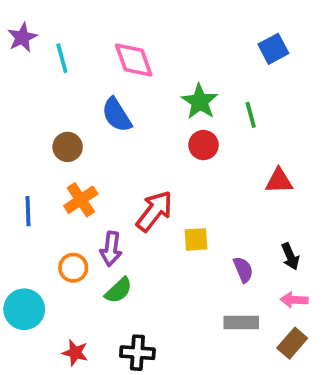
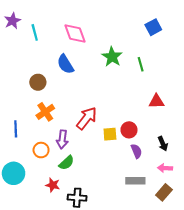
red circle: (203, 145) -> (129, 130), moved
blue line: (28, 211) -> (16, 129), moved
red star: (75, 353) -> (53, 185), moved

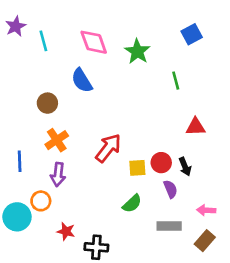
green star: (112, 57) -> (137, 51), moved
purple arrow: (62, 139) -> (58, 174), moved
black arrow: (163, 144) -> (185, 167), moved
orange circle: (41, 150) -> (41, 201), moved
green semicircle: (66, 163) -> (132, 204), moved

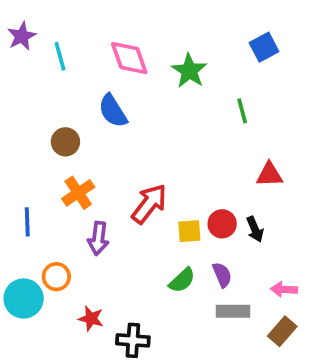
purple arrow: (58, 174) -> (98, 238), moved
purple semicircle: (170, 189) -> (222, 275), moved

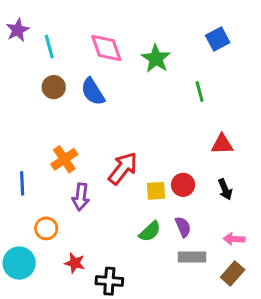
brown circle: (65, 142) -> (54, 87), moved
black arrow: (255, 229) -> (225, 189), moved
cyan circle: (24, 298) -> (19, 263), moved

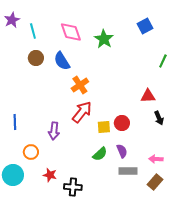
green line: (200, 92) -> (163, 61), moved, turned 40
orange cross: (64, 159) -> (80, 85), moved
black arrow: (225, 189) -> (159, 118), moved

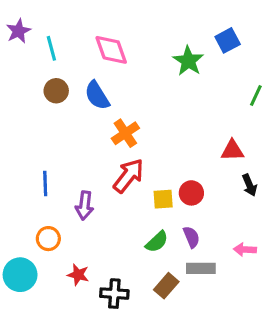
green star: (104, 39) -> (188, 61), moved
blue line: (15, 122) -> (45, 184), moved
brown rectangle: (155, 182) -> (166, 286), moved

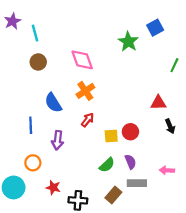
pink diamond: (111, 50) -> (82, 60), moved
blue semicircle: (97, 95) -> (53, 103), moved
red arrow: (129, 176) -> (88, 120), size x0.6

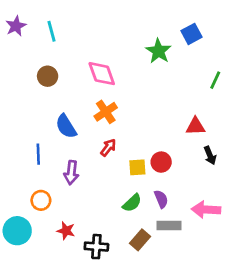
cyan line: (35, 33) -> (52, 31), moved
pink arrow: (167, 170) -> (206, 210), size x1.5

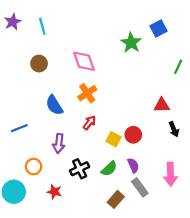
blue line: (38, 154) -> (19, 128), moved, turned 70
yellow square: (137, 167) -> (114, 139), turned 32
pink arrow: (206, 210) -> (171, 174), turned -95
gray rectangle: (169, 225) -> (140, 187), turned 54
black cross: (96, 247) -> (80, 169), moved, turned -30

